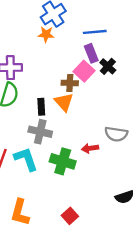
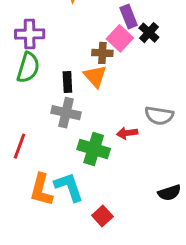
cyan L-shape: (26, 159) -> (69, 187), moved
orange L-shape: (20, 212) -> (41, 190), moved

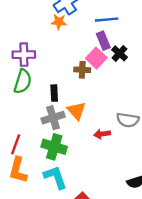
orange triangle: (95, 76) -> (76, 111), moved
gray cross: (66, 113) -> (53, 118), turned -30
green cross: (94, 149) -> (54, 147), moved
orange L-shape: (41, 190) -> (18, 170), moved

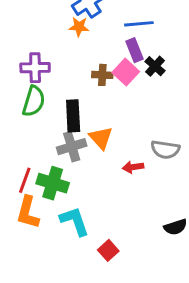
brown cross: (82, 70) -> (102, 75), moved
black rectangle: (54, 93) -> (73, 116), size x1.5
green cross: (54, 147) -> (53, 183), moved

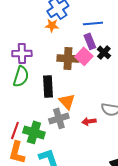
brown cross: (102, 75) -> (68, 58), size x1.5
gray cross: (72, 147) -> (59, 118), moved

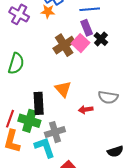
purple cross: (22, 53) -> (19, 14), moved, turned 30
brown cross: (68, 58) -> (64, 45), turned -35
black rectangle: (48, 86) -> (39, 103), moved
gray cross: (59, 118) -> (55, 132), moved

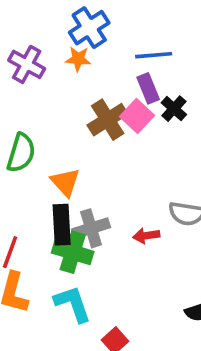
orange triangle: (63, 89) -> (65, 182), moved
green cross: (29, 121) -> (73, 252), moved
gray cross: (55, 132) -> (91, 228), moved

